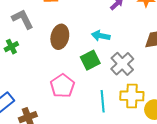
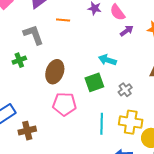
brown ellipse: (60, 37) -> (55, 72), moved
gray cross: (122, 64) -> (125, 90), size x0.6
pink pentagon: (62, 86) -> (64, 104), turned 30

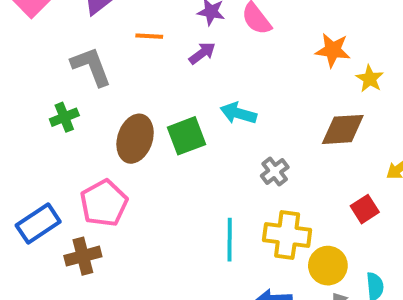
purple arrow: (127, 31) -> (202, 53), moved
green square: (94, 82) -> (186, 136), moved
pink pentagon: (64, 104) -> (104, 203), moved, turned -30

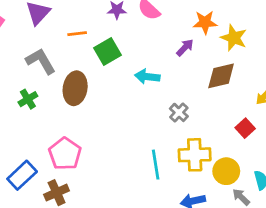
purple arrow: (202, 53) -> (185, 48), moved
yellow star: (370, 79) -> (234, 38), size x1.4
green square: (186, 136) -> (108, 52), moved
brown ellipse: (135, 139) -> (75, 88), moved

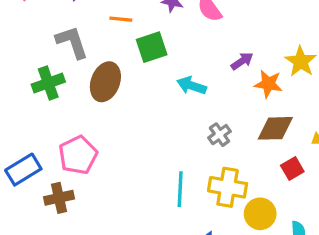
orange star: (205, 22) -> (268, 84), moved
brown diamond: (221, 76) -> (275, 128), moved
green cross: (28, 99) -> (48, 83), size x1.4

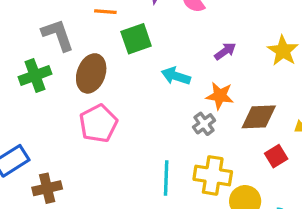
orange star: (268, 84) -> (220, 96), moved
pink pentagon: (78, 155) -> (98, 123), moved

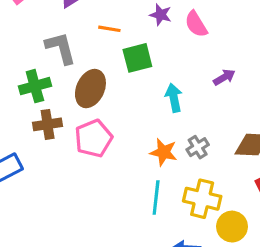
cyan arrow: (176, 76) -> (174, 98), turned 56
orange star: (220, 96) -> (164, 152), moved
brown cross: (47, 188) -> (48, 124), moved

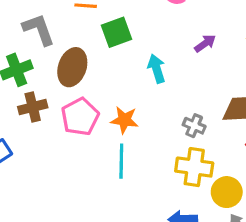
gray cross: (198, 147) -> (194, 126), moved, turned -30
orange star: (164, 152) -> (124, 120), moved
cyan line: (156, 198) -> (121, 161), moved

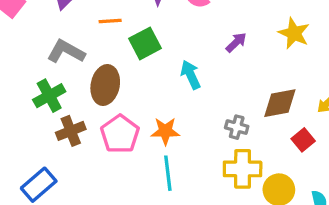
gray L-shape: (39, 29) -> (66, 52), turned -33

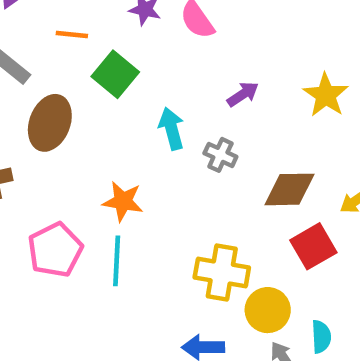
green square: (145, 43) -> (115, 74), turned -32
gray cross: (237, 127) -> (220, 155), moved
pink pentagon: (120, 134) -> (55, 250), moved
red square: (303, 140) -> (313, 246), size x1.4

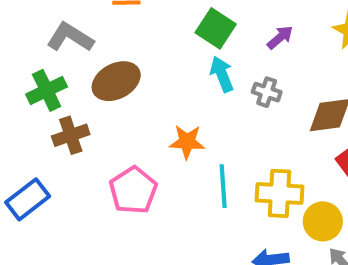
green square: (115, 74) -> (216, 28), moved
brown ellipse: (50, 123) -> (116, 81), turned 48
cyan line: (117, 261) -> (223, 186), moved

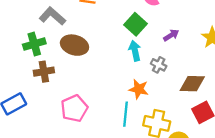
brown ellipse: (116, 81) -> (74, 45), turned 35
orange star: (187, 142) -> (139, 89), moved

